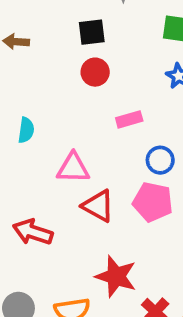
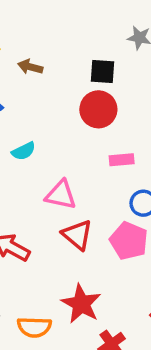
red circle: (95, 72) -> (98, 109), size x1.4
cyan semicircle: (26, 130) -> (24, 151), turned 45

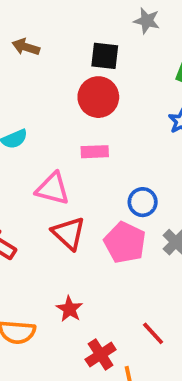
pink rectangle: (122, 160) -> (95, 152), moved
red star: (81, 304) -> (69, 309), size x0.6

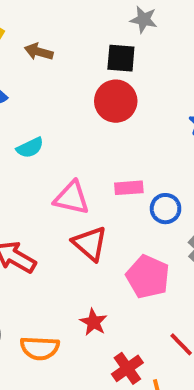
gray star: (147, 21) -> (144, 20), moved
pink rectangle: (95, 152) -> (129, 188), moved
pink pentagon: (125, 243) -> (148, 277), moved

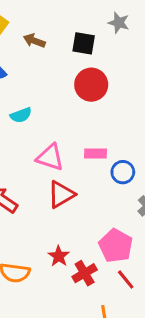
black square: (121, 58) -> (84, 43), moved
red triangle: (90, 244) -> (61, 194), turned 44
pink pentagon: (148, 277) -> (116, 246), moved
red cross: (127, 368) -> (85, 273), moved

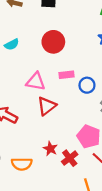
red circle: (91, 85) -> (53, 42), moved
cyan semicircle: (21, 115) -> (12, 44), moved

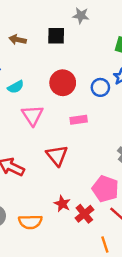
pink triangle: (36, 82) -> (32, 115), moved, turned 48
blue circle: (87, 85) -> (100, 87), moved
red triangle: (47, 106) -> (57, 156), turned -30

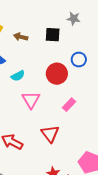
blue circle: (100, 87) -> (79, 60), moved
pink rectangle: (79, 120) -> (69, 105), turned -40

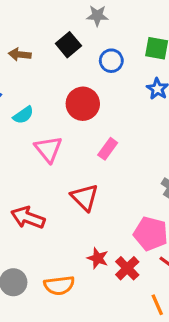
black square: (53, 35) -> (68, 45), turned -35
blue circle: (79, 60) -> (111, 61), moved

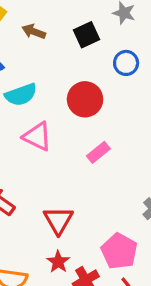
cyan semicircle: (23, 115) -> (21, 95), size x1.4
pink triangle: (48, 149) -> (37, 136), turned -40
red triangle: (85, 197) -> (58, 220), moved

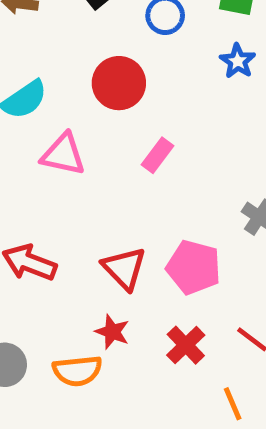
pink pentagon: (119, 251) -> (194, 267), moved
red star: (58, 262) -> (112, 332), moved

